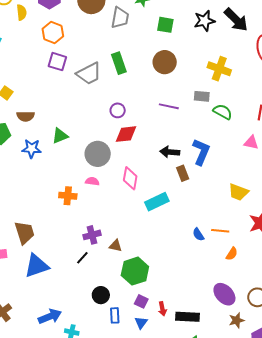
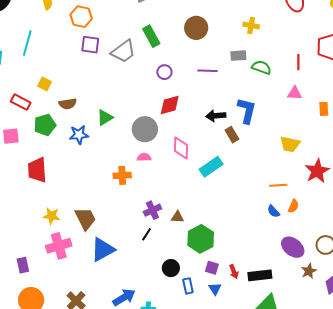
yellow cross: (219, 69) -> (251, 25), size x0.7
purple circle: (118, 110) -> (164, 72), moved
blue semicircle: (198, 234) -> (273, 211), moved

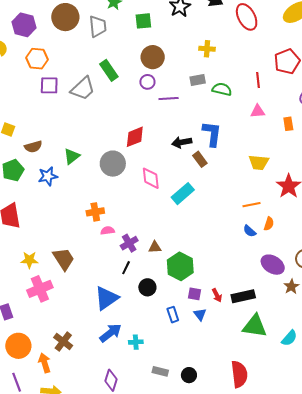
purple circle: (164, 72) -> (147, 82), moved
pink semicircle: (144, 157) -> (108, 231), moved
blue triangle: (103, 250) -> (106, 298), moved
black circle: (171, 268) -> (147, 287), moved

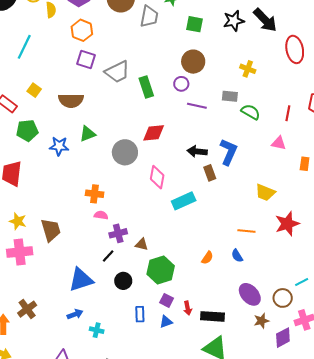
green rectangle: (109, 70) -> (146, 87), moved
brown semicircle: (33, 147) -> (71, 100), moved, size x1.4
orange semicircle: (269, 224) -> (207, 258), moved
blue triangle: (200, 314) -> (166, 322), turned 32
blue arrow: (111, 333) -> (75, 314), size x0.7

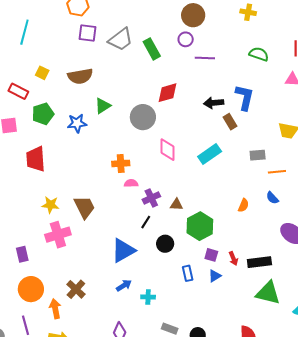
gray rectangle: (230, 96) -> (258, 155), moved
pink diamond: (157, 177) -> (167, 150), moved

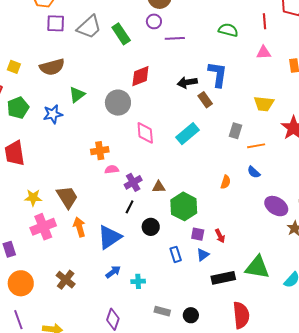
gray rectangle: (258, 155) -> (235, 131), turned -63
black rectangle: (259, 262) -> (223, 278), moved
orange arrow: (55, 309) -> (79, 227), moved

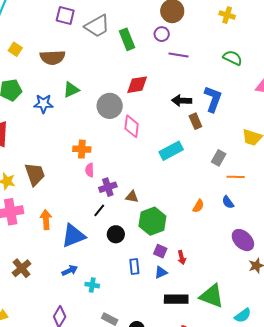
pink diamond: (145, 133) -> (132, 126), moved
pink semicircle: (112, 169) -> (90, 170), turned -96
brown trapezoid: (67, 197) -> (35, 174), moved

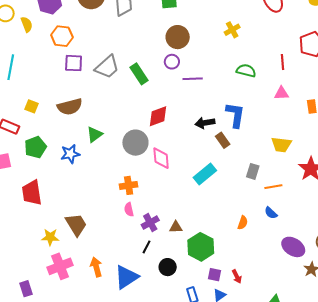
yellow cross: (227, 15) -> (232, 30), turned -35
orange cross: (82, 149) -> (129, 185), moved

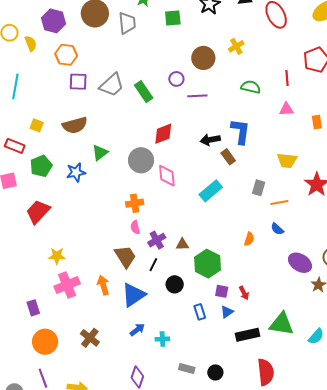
brown circle: (178, 37) -> (203, 58), moved
red trapezoid: (32, 193) -> (38, 212), turned 52
brown trapezoid: (76, 225) -> (125, 257), moved

